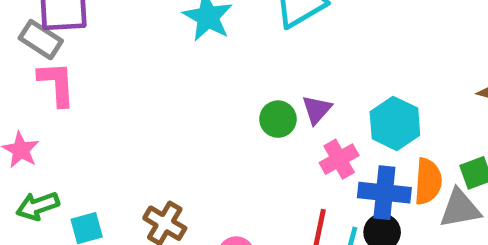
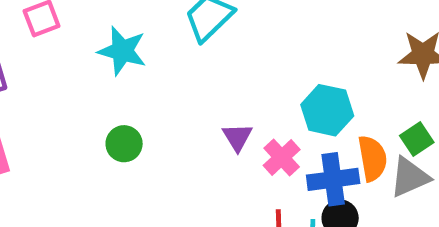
purple triangle: (317, 110) -> (237, 137), moved
green circle: (278, 119) -> (124, 144), moved

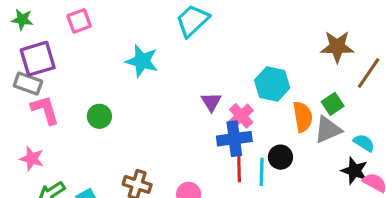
cyan star: (122, 51) -> (142, 61), moved
green circle: (124, 144) -> (99, 116), moved
blue cross: (333, 179) -> (234, 139), moved

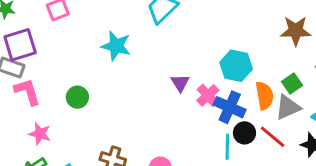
blue cross: (234, 139) -> (230, 107), moved, turned 32
pink star: (32, 159) -> (40, 134), moved
red line: (239, 167) -> (273, 137), moved, turned -48

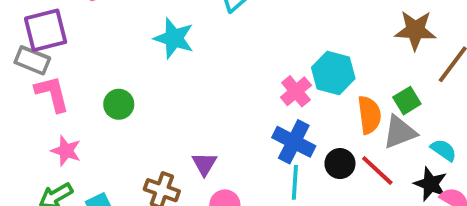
purple triangle: (180, 83) -> (204, 164), moved
pink cross: (208, 95) -> (296, 91), moved
blue cross: (230, 107) -> (294, 142), moved
cyan line: (227, 147) -> (295, 182), moved

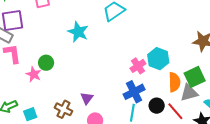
green square: (407, 101) -> (195, 77), size x1.5
blue cross: (294, 142) -> (134, 92), turned 30
pink star: (66, 151) -> (34, 74), moved

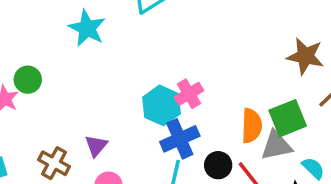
cyan hexagon: (158, 59) -> (162, 105), moved

